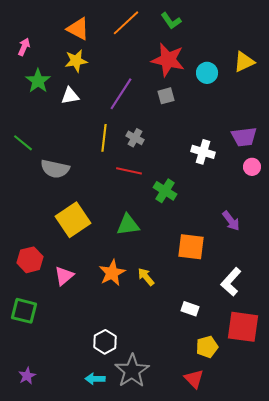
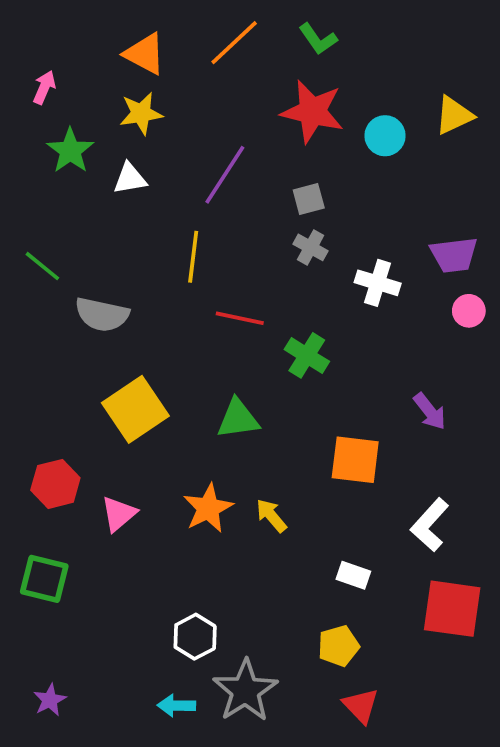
gray square: (166, 96) -> (309, 199), moved
gray cross: (135, 138) -> (311, 247), moved
yellow pentagon: (207, 347) -> (338, 646), moved

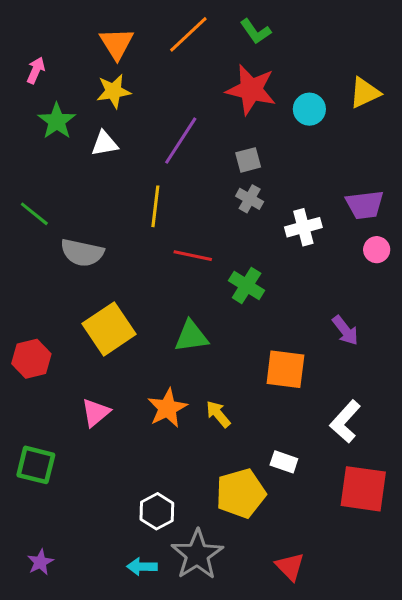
orange triangle: (145, 54) -> (117, 43), turned 30
white cross: (378, 283) -> (303, 227), turned -32
red hexagon: (55, 484) -> (31, 359), moved
yellow pentagon: (338, 646) -> (241, 493), moved, size x1.5

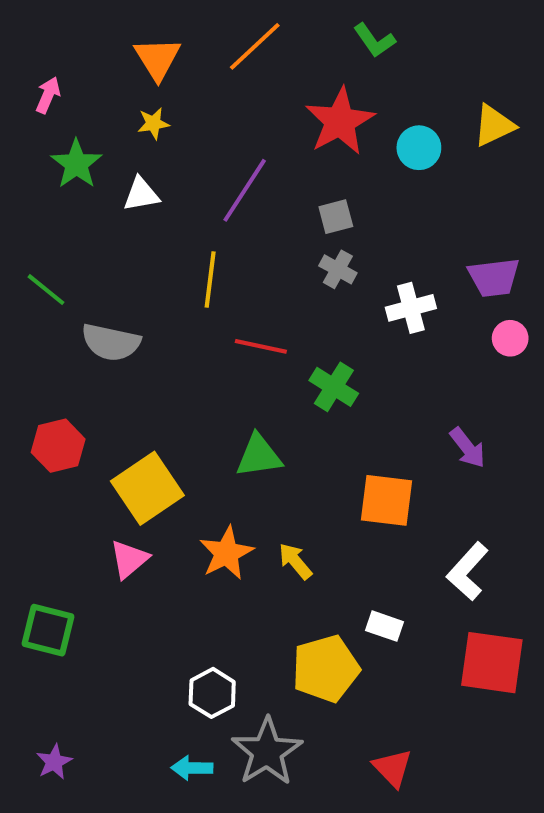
green L-shape: (256, 31) -> (374, 40), moved
red star: (251, 90) -> (340, 121), turned 30
yellow star: (114, 91) -> (153, 123), size x0.7
yellow square: (109, 329) -> (147, 488), moved
red hexagon: (31, 359) -> (58, 446), moved

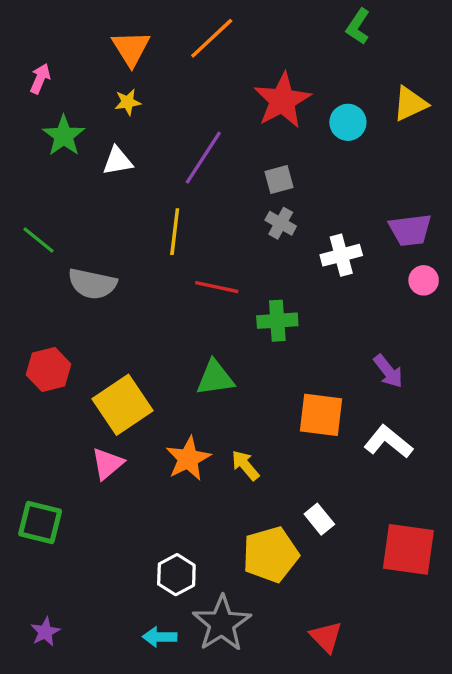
green L-shape: (374, 40) -> (358, 26), moved, turned 69
green cross: (334, 387) -> (277, 321), turned -36
white L-shape: (468, 571) -> (388, 442), moved, turned 87
white rectangle: (384, 626) -> (319, 519), turned 32

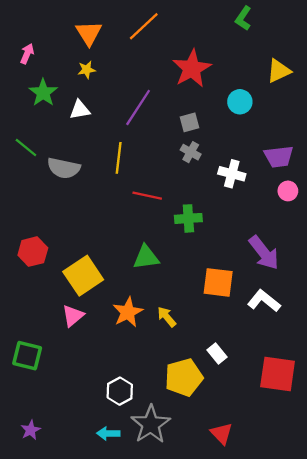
cyan circle: (348, 122) -> (240, 102), moved
green line: (38, 240) -> (26, 148), moved
white cross: (341, 255) -> (232, 174), turned 30
gray semicircle: (92, 284) -> (64, 168), moved
purple arrow: (388, 371) -> (264, 253), size x1.5

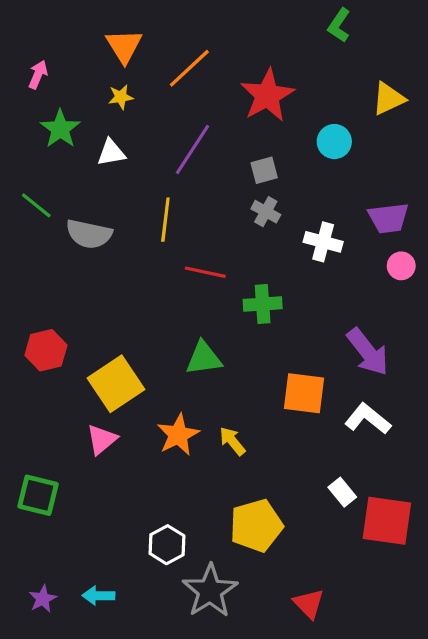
orange line: (144, 26) -> (189, 68), moved
white rectangle: (217, 353) -> (342, 492), moved
cyan arrow: (108, 433) -> (98, 596), moved

